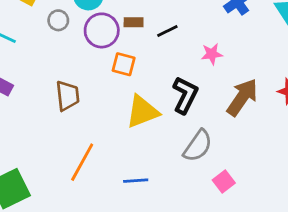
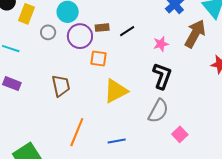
black L-shape: (185, 95) -> (162, 76), moved
brown arrow: (242, 97) -> (195, 34), moved

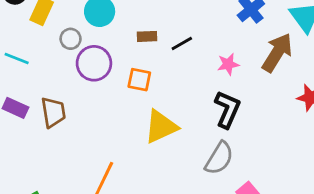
purple circle: (80, 36) -> (94, 63), moved
brown trapezoid: (61, 86) -> (53, 112), moved

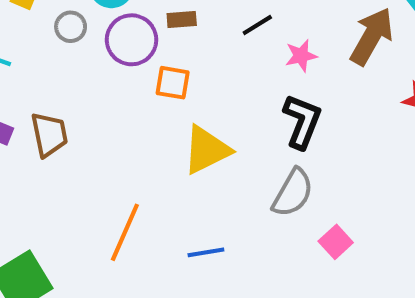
black line: (182, 44) -> (257, 25), moved
purple circle: (94, 63) -> (132, 40), moved

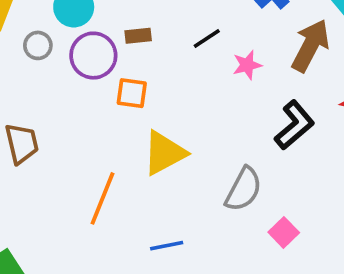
black L-shape: (302, 121) -> (294, 125), moved, turned 30
orange line: (125, 232) -> (102, 198), moved

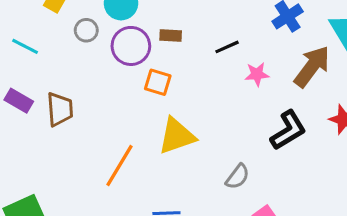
gray semicircle: (244, 189) -> (238, 177), size x0.7

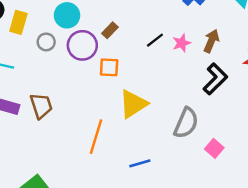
brown rectangle: (171, 36) -> (110, 30), turned -35
black line: (227, 47) -> (155, 40), moved
brown arrow: (312, 67) -> (211, 41), moved, size x0.7
gray semicircle: (238, 177) -> (186, 123), size x1.5

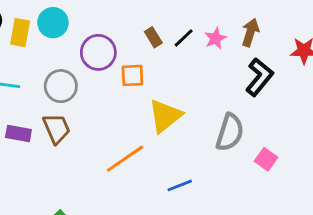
cyan circle: (67, 15) -> (53, 23), moved
brown rectangle: (110, 30) -> (153, 37), moved, turned -70
gray circle: (46, 42) -> (61, 86), moved, size x1.5
orange line: (96, 137) -> (125, 159), turned 44

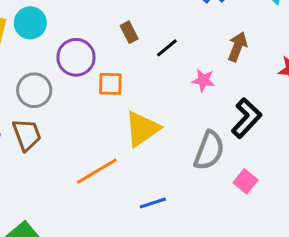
brown rectangle: (153, 37) -> (129, 32), moved
pink star: (215, 38) -> (203, 80), moved, turned 30
black L-shape: (259, 77) -> (246, 118), moved

